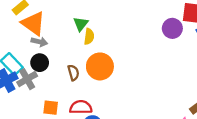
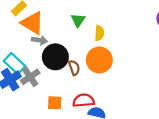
yellow semicircle: (89, 36) -> (99, 33), moved
black circle: (40, 63) -> (55, 57), moved, size x1.5

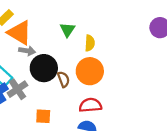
red semicircle: (84, 100) -> (90, 105), moved

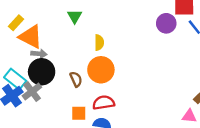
green triangle: (67, 30) -> (75, 16), moved
black circle: (44, 68) -> (42, 72), moved
orange square: (43, 116) -> (79, 113), moved

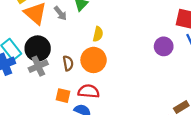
purple circle: (166, 23) -> (164, 46), moved
gray arrow: (39, 54) -> (60, 13), moved, turned 32
gray cross: (32, 92) -> (38, 66), moved

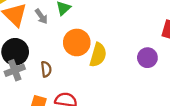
yellow semicircle: (98, 34) -> (98, 55), moved, size x1.5
orange circle: (94, 60) -> (77, 42), moved

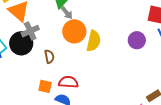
gray arrow: (41, 16) -> (67, 13), moved
gray cross: (15, 70) -> (30, 31), moved

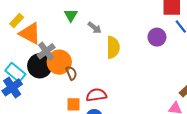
gray arrow: (67, 13) -> (95, 28), moved
orange circle: (74, 31) -> (59, 62), moved

